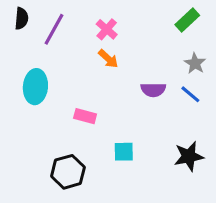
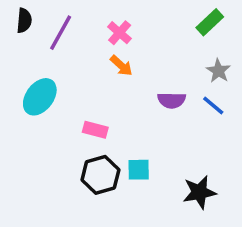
cyan ellipse: (35, 87) -> (40, 97), turned 32
black star: (189, 156) -> (199, 192), moved
black hexagon: (68, 172) -> (100, 175), moved

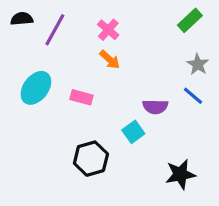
black semicircle: (24, 21) -> (22, 19), turned -100
purple semicircle: (172, 100) -> (155, 107), moved
pink rectangle: (95, 130) -> (81, 97), moved
cyan square: (139, 170) -> (133, 132), moved, turned -35

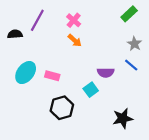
black semicircle: (22, 19) -> (15, 34), moved
cyan ellipse: (36, 88) -> (26, 73), moved
pink rectangle: (81, 97) -> (52, 76), moved

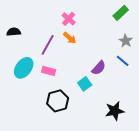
purple line: (37, 20) -> (48, 45), moved
purple semicircle: (106, 73) -> (99, 68), turned -49

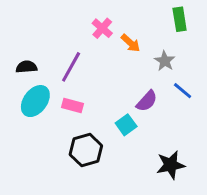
green rectangle: (121, 13) -> (180, 19), turned -56
black semicircle: (14, 32) -> (26, 67), moved
orange arrow: (70, 38) -> (130, 43), moved
gray star: (126, 41) -> (165, 61), moved

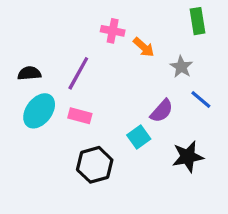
pink cross: (102, 28) -> (113, 31), turned -30
black star: (171, 165) -> (188, 157), moved

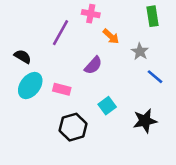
pink cross: (113, 31) -> (91, 14), moved
black semicircle: (29, 73) -> (23, 57), turned 36
purple line: (78, 73) -> (60, 33), moved
purple semicircle: (162, 111) -> (93, 65), moved

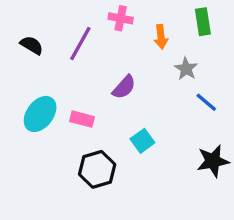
orange arrow: (111, 36) -> (161, 37), moved, turned 42
black semicircle: (23, 57) -> (32, 45), moved
black star: (145, 121) -> (213, 161), moved

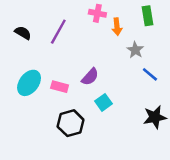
pink cross: (121, 18) -> (97, 13), moved
purple semicircle: (124, 87) -> (90, 77), moved

